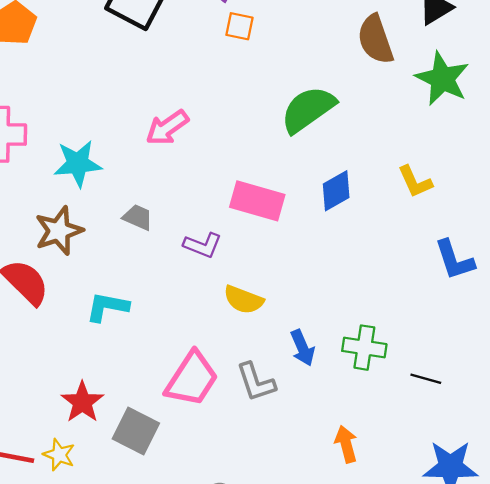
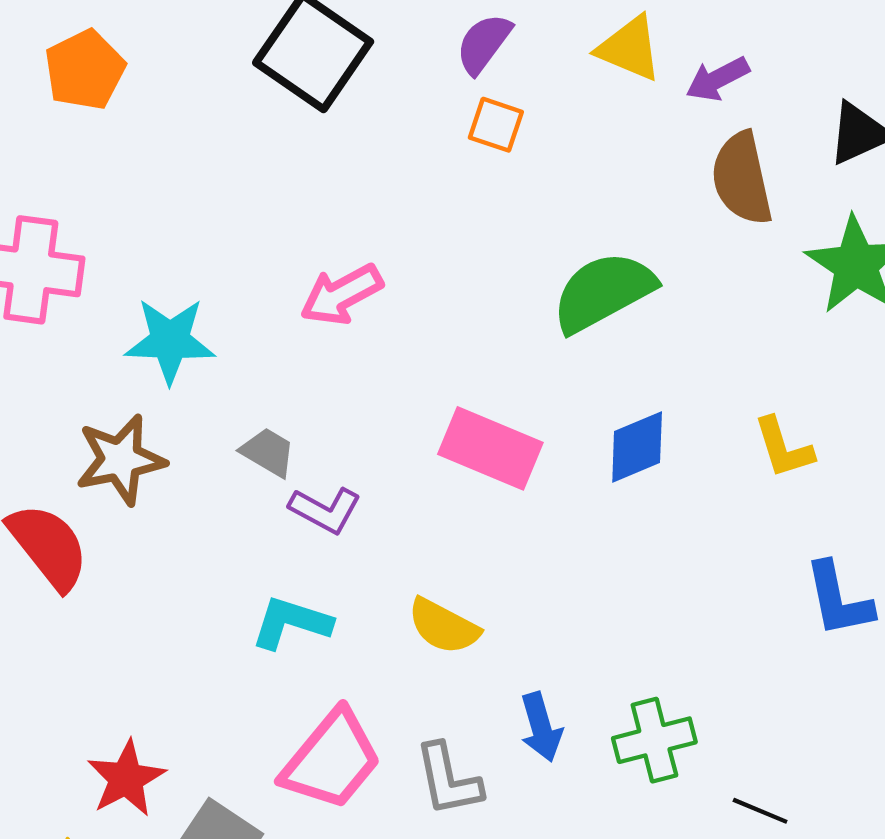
purple L-shape: (203, 245) -> (325, 510), moved
cyan L-shape: (107, 307) -> (291, 623), moved
green cross: (364, 348) -> (654, 740), turned -30

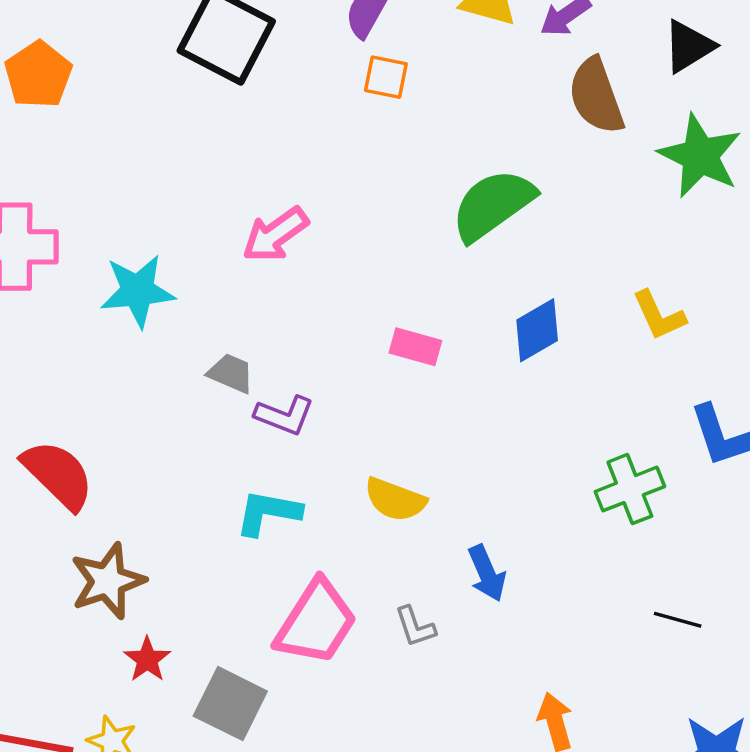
pink rectangle: (490, 448) -> (415, 347), size x0.6
brown star: (121, 460) -> (108, 581), moved
green cross: (654, 740) -> (630, 489), moved
red star: (126, 778) -> (147, 660), size x0.7
gray L-shape: (448, 780) -> (415, 627), size x0.7

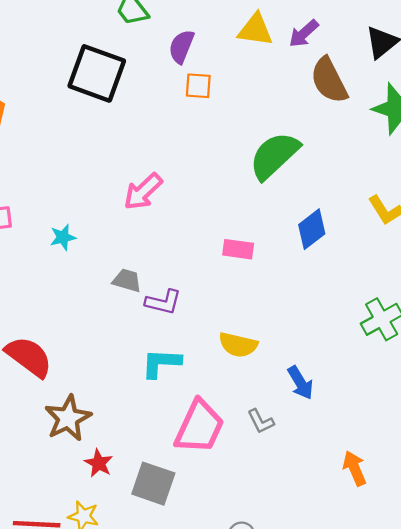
cyan star: (138, 291) -> (63, 237), size x0.6

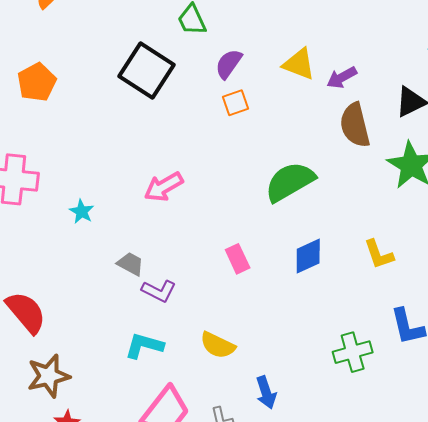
orange square: (198, 86) -> (236, 103), turned -36
cyan star: (63, 237) -> (82, 212), turned 30
pink rectangle: (238, 249) -> (238, 259), turned 44

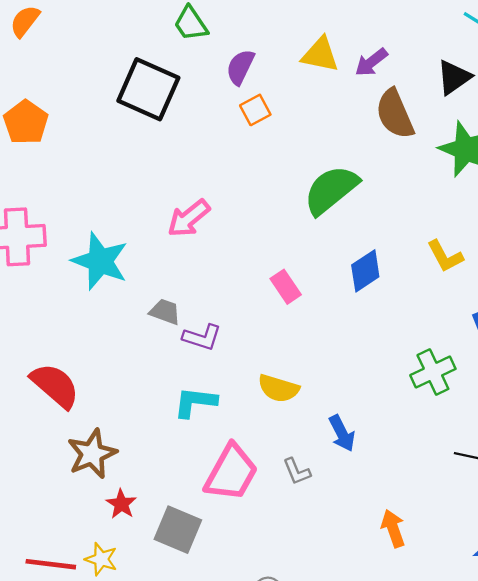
cyan star: (82, 212) -> (100, 261), size x2.0

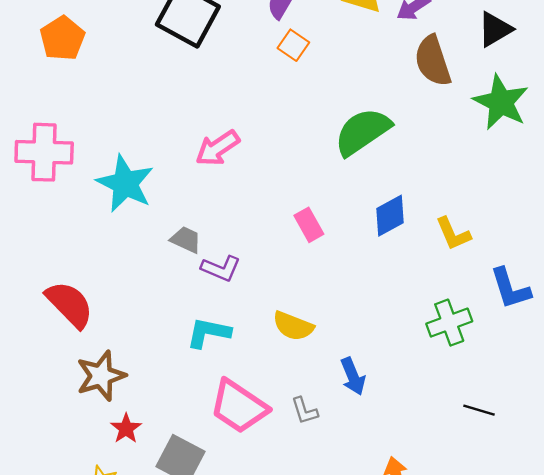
orange square: (255, 110) -> (293, 45), turned -32
yellow L-shape: (445, 256) -> (453, 234), moved
pink trapezoid: (231, 473) -> (239, 406), turned 90

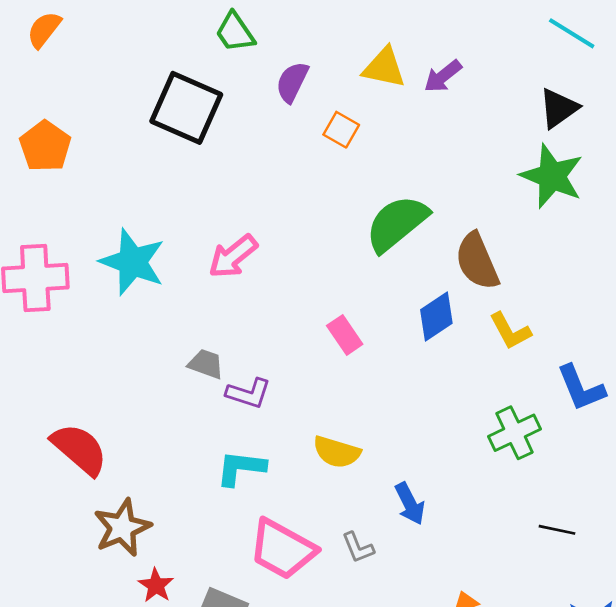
black triangle: (495, 29) -> (559, 108), moved
orange square: (293, 45) -> (341, 130), moved
brown semicircle: (433, 61) -> (477, 261), moved
cyan star: (125, 184) -> (133, 262), moved

